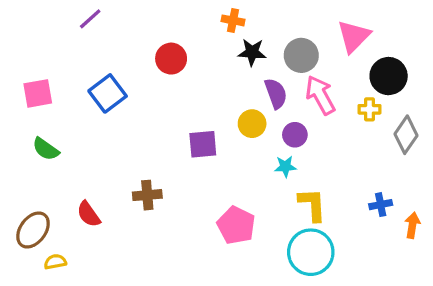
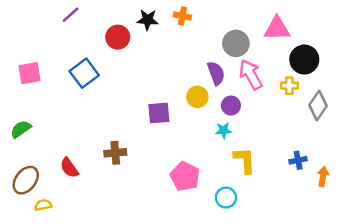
pink triangle: (354, 36) -> (277, 28), turned 44
black star: (252, 52) -> (148, 20), moved
red circle: (171, 59) -> (118, 37), moved
green semicircle: (46, 149) -> (21, 129), moved, turned 110
cyan circle: (311, 252) -> (226, 198), moved, size x0.6

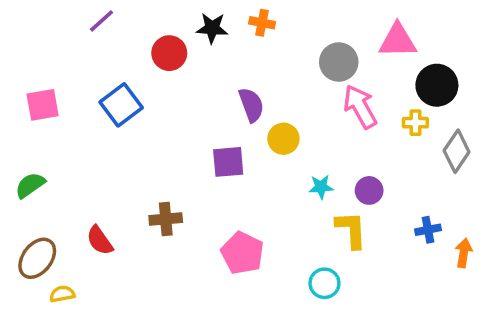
purple semicircle: (216, 73) -> (251, 105), moved
purple circle: (231, 106) -> (369, 190), moved
pink pentagon: (185, 176) -> (242, 253), moved

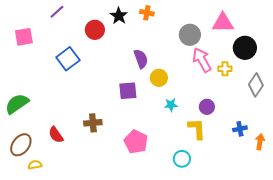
black star: (212, 28) -> (119, 16), turned 30
pink square: (43, 105) -> (24, 37), moved
yellow cross: (415, 123) -> (225, 69), moved
green semicircle: (30, 185) -> (17, 104), size x1.4
cyan star: (321, 187) -> (171, 105), moved

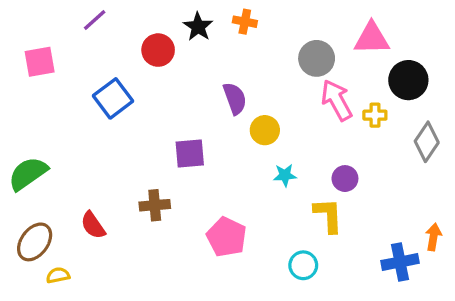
purple square: (128, 91) -> (190, 154), moved
blue cross: (240, 129) -> (400, 262), moved, size x1.5

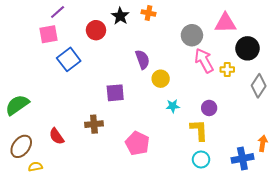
pink square: (40, 62) -> (48, 34), moved
cyan circle: (303, 265) -> (201, 159), moved

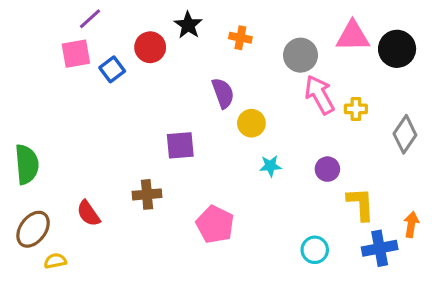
orange cross: (148, 13) -> (240, 38), moved
black circle: (247, 48) -> (397, 49), moved
blue square: (69, 59) -> (112, 69), moved, size x0.7
green semicircle: (17, 105) -> (27, 164), turned 120
yellow L-shape: (199, 130) -> (361, 204), moved

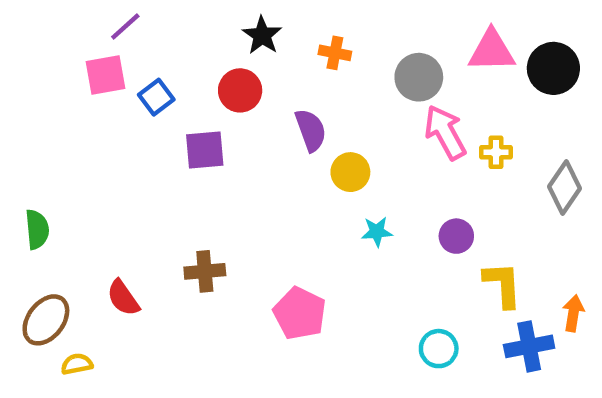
red circle: (150, 47) -> (240, 90), moved
purple square: (180, 145) -> (205, 150), moved
green semicircle: (27, 164) -> (37, 229), size x0.7

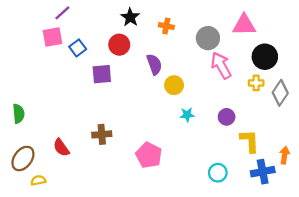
black circle: (553, 68) -> (265, 57), moved
yellow cross: (496, 152) -> (256, 83), moved

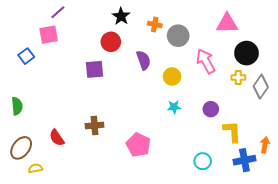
gray circle: (208, 38) -> (178, 36), moved
blue square: (78, 48) -> (26, 56), moved
yellow circle: (174, 85) -> (172, 76), moved

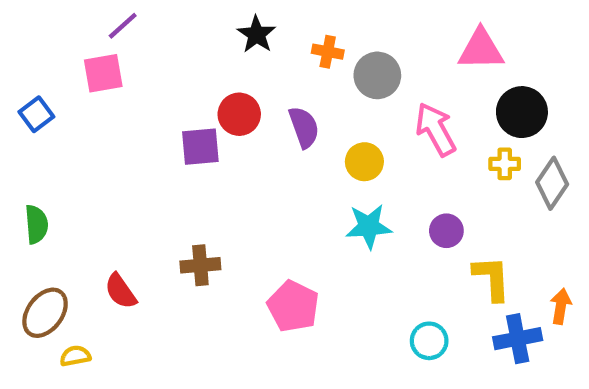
red circle: (111, 42) -> (239, 114), moved
blue square: (26, 56) -> (36, 114), moved
cyan star: (174, 107) -> (369, 226), size x1.5

